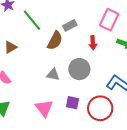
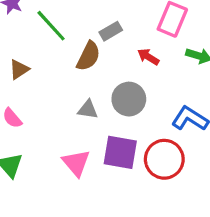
red arrow: (93, 43) -> (148, 57), turned 128
purple square: (72, 103) -> (120, 152), size x1.6

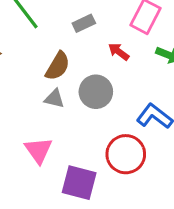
brown semicircle: (88, 56) -> (58, 66), moved
purple square: (120, 152) -> (79, 183), moved

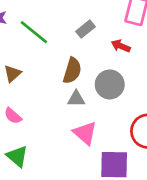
pink triangle: (38, 150) -> (85, 133), moved

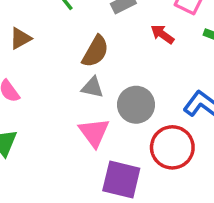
gray circle: (110, 84) -> (136, 105), moved

